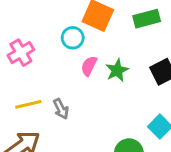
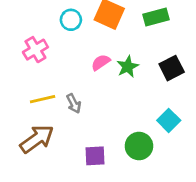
cyan circle: (73, 38) -> (71, 20), moved
pink semicircle: (89, 66) -> (101, 62), turned 30

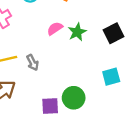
cyan square: (169, 120) -> (111, 77), turned 30
green circle: (139, 146) -> (74, 98), moved

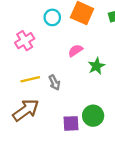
green star: (77, 32) -> (96, 66), moved

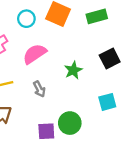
pink semicircle: (75, 51) -> (35, 54), moved, size x1.5
gray arrow: (54, 83) -> (39, 89), moved

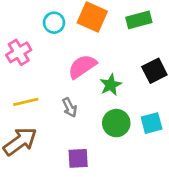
pink semicircle: (35, 54) -> (82, 66), moved
green circle: (70, 123) -> (116, 123), moved

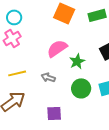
cyan circle: (54, 23) -> (14, 17), moved
gray arrow: (70, 107) -> (48, 77), turned 136

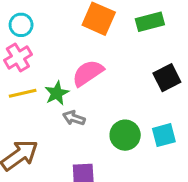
green star: (77, 61) -> (57, 93), moved
yellow line: (17, 73) -> (23, 93), moved

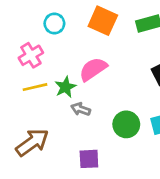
cyan circle: (21, 25) -> (54, 23), moved

